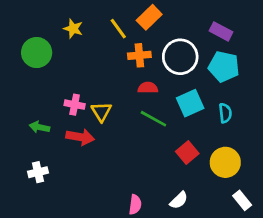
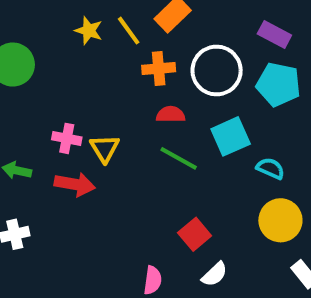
yellow star: (73, 29) -> (89, 31), moved
cyan semicircle: (225, 113) -> (270, 168), moved, turned -60
red square: (187, 152) -> (195, 234), moved

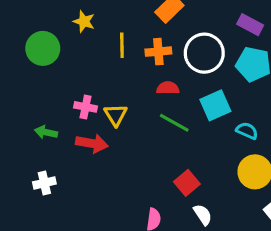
yellow star: (89, 31) -> (84, 21), moved
yellow line: (129, 31) -> (122, 45), moved, turned 35
white semicircle: (215, 274) -> (203, 215), turned -80

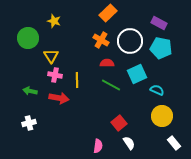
yellow line: (122, 45) -> (77, 80), moved
orange cross: (158, 52) -> (101, 40), turned 35
yellow triangle: (116, 115) -> (51, 56), moved

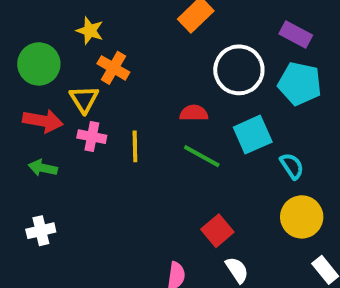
orange cross: (101, 40) -> (113, 68), moved
cyan semicircle: (157, 90) -> (292, 166), turned 32
red arrow: (59, 98) -> (43, 121), moved

